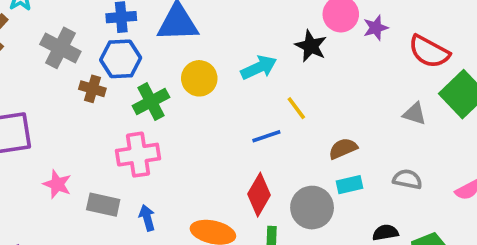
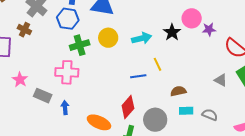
brown cross: (92, 89) -> (24, 30), moved
cyan rectangle: (349, 185) -> (186, 111), moved

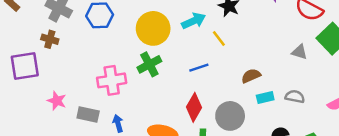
yellow circle: (108, 38) -> (153, 28), size x1.4
green cross: (80, 45) -> (149, 64), moved
yellow line: (157, 64) -> (219, 39), moved

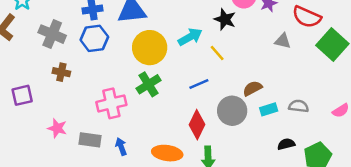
brown cross: (50, 39) -> (61, 72), moved
gray triangle: (300, 52) -> (283, 41), moved
purple square: (25, 66) -> (22, 95), size x0.7
gray circle: (230, 116) -> (232, 111), moved

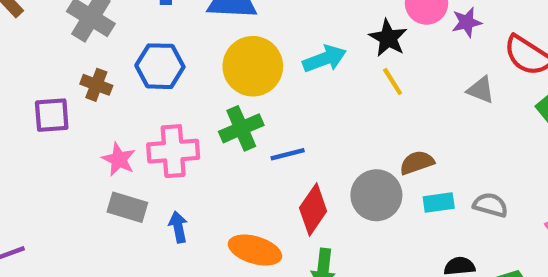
blue hexagon: (94, 38) -> (160, 66), moved
yellow line: (217, 53) -> (393, 81), moved
blue line: (199, 84) -> (288, 154), moved
purple square: (22, 95) -> (52, 115), moved
pink star: (57, 128) -> (119, 159), moved

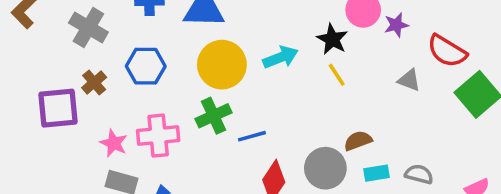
brown cross: (96, 85) -> (94, 83), turned 30
purple square: (52, 115) -> (58, 108), size x1.4

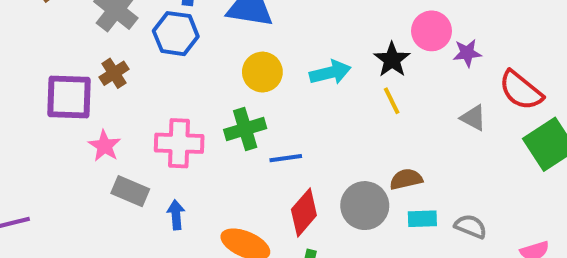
yellow circle: (222, 65) -> (262, 72), size x0.7
blue hexagon: (146, 66) -> (176, 34), moved
pink star: (114, 143) -> (105, 146), moved

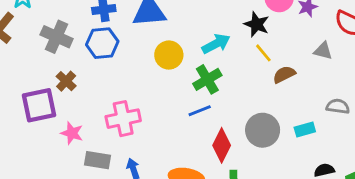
green cross: (245, 129) -> (207, 79), moved
brown semicircle: (406, 179) -> (284, 74), moved
gray semicircle: (471, 226) -> (338, 106), moved

